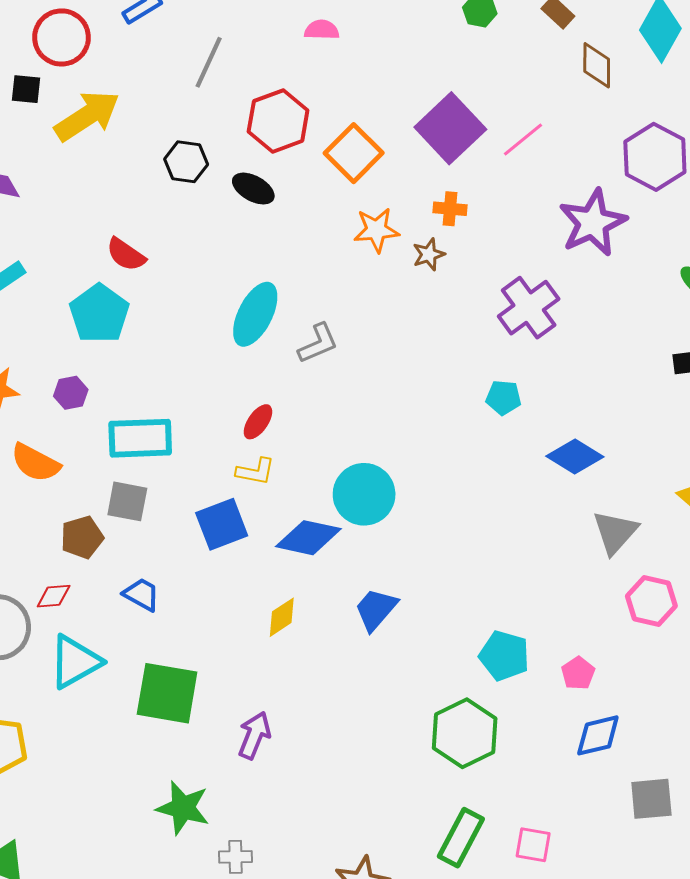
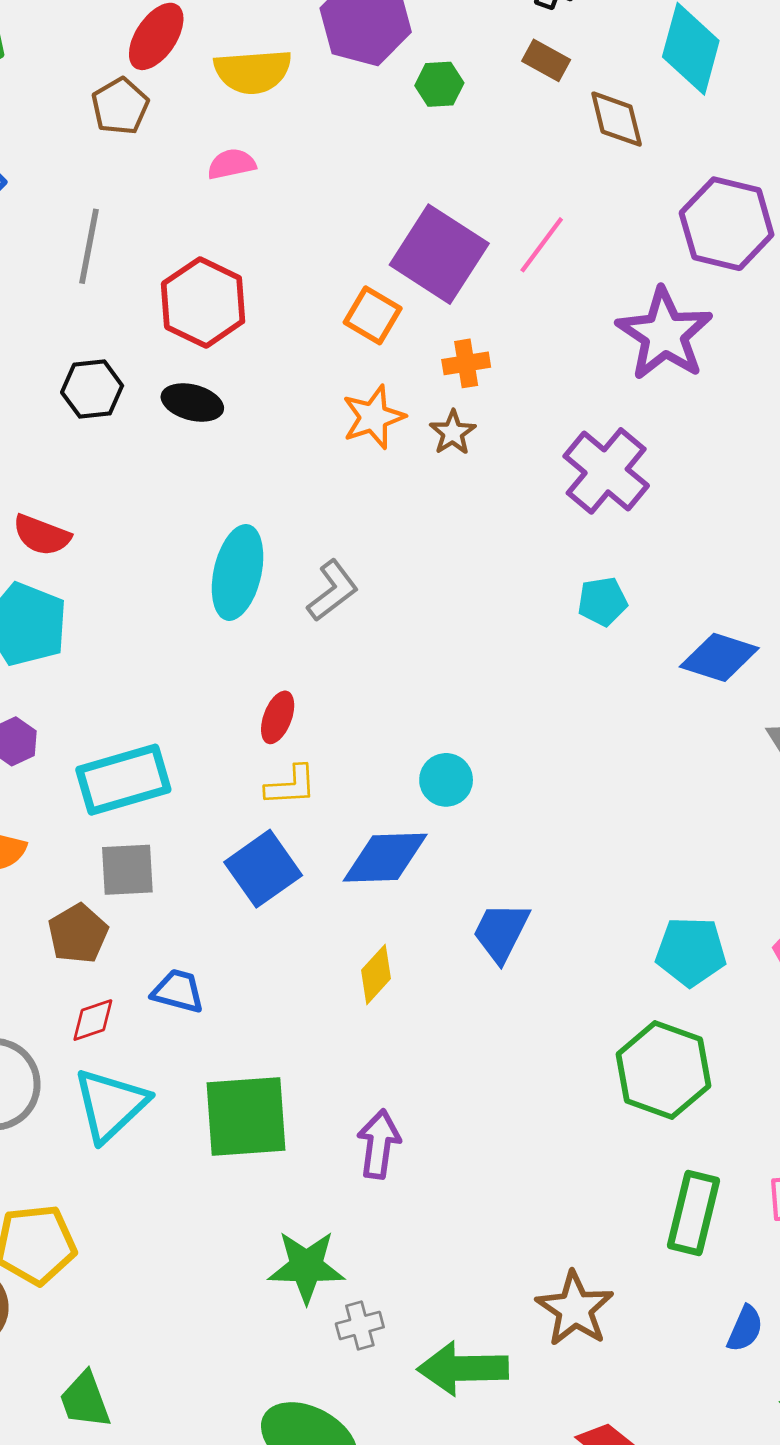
orange square: (354, 153) -> (373, 315), moved, size x0.7
cyan circle: (364, 494) -> (446, 780), size x0.6
red diamond: (54, 596) -> (93, 1020), moved
gray cross: (236, 857) -> (360, 1325), moved

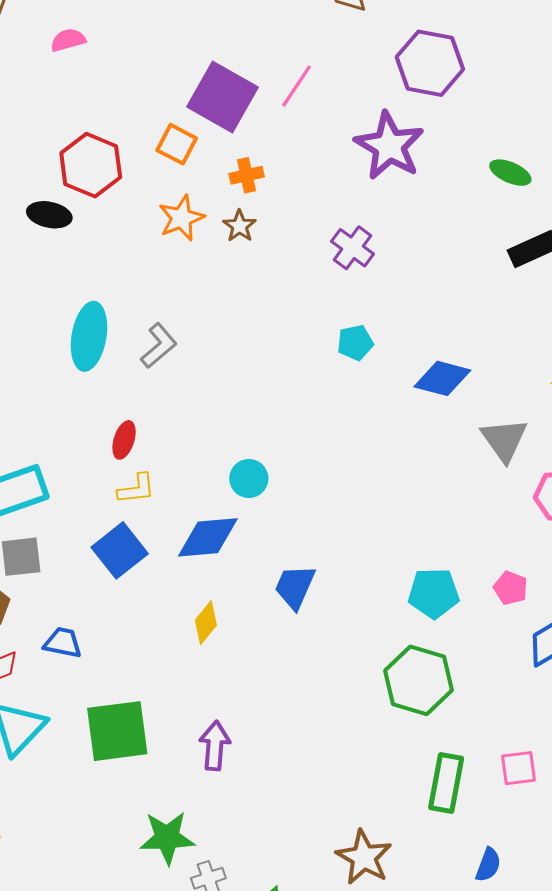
red hexagon: (203, 302) -> (91, 165), moved
purple cross: (606, 471) -> (353, 248), size x0.7

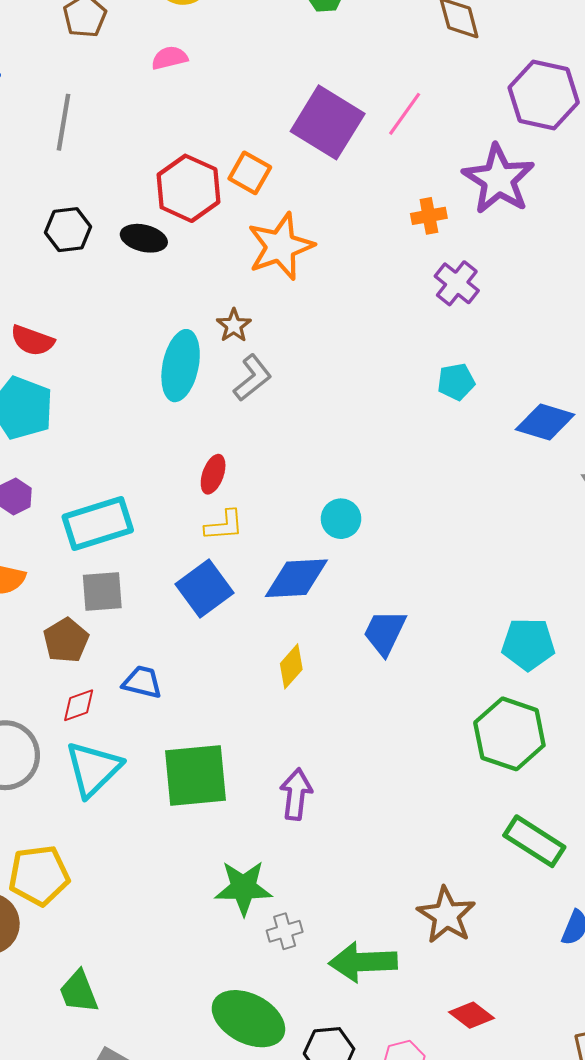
orange square: (177, 144) -> (250, 173), moved
orange cross: (247, 175) -> (429, 216), moved
orange star: (181, 218) -> (281, 246), size x1.4
brown star: (240, 226) -> (234, 325), moved
green rectangle: (446, 783) -> (534, 841), turned -70

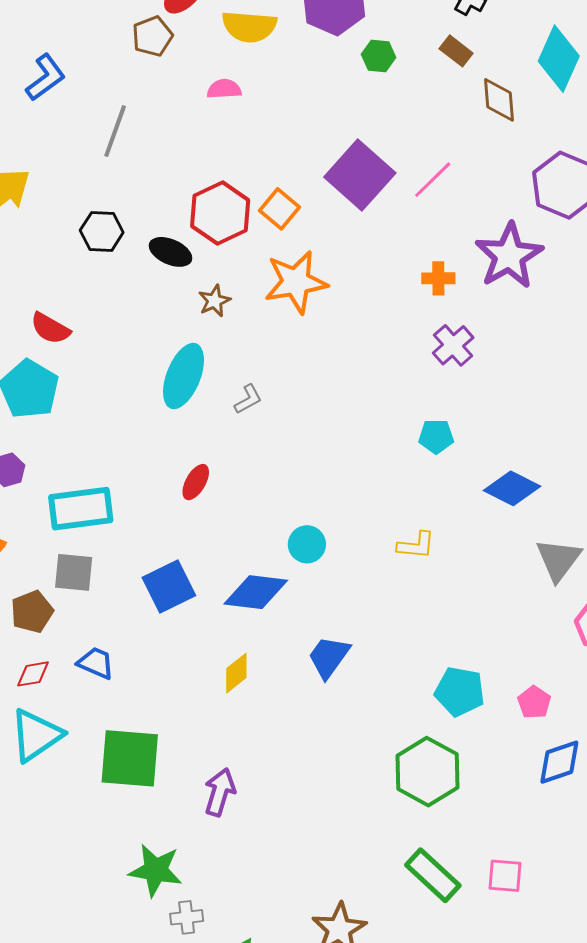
brown star: (234, 325) -> (214, 301), moved
gray L-shape: (252, 378) -> (248, 399), size x0.7
yellow L-shape: (224, 525) -> (416, 545), moved

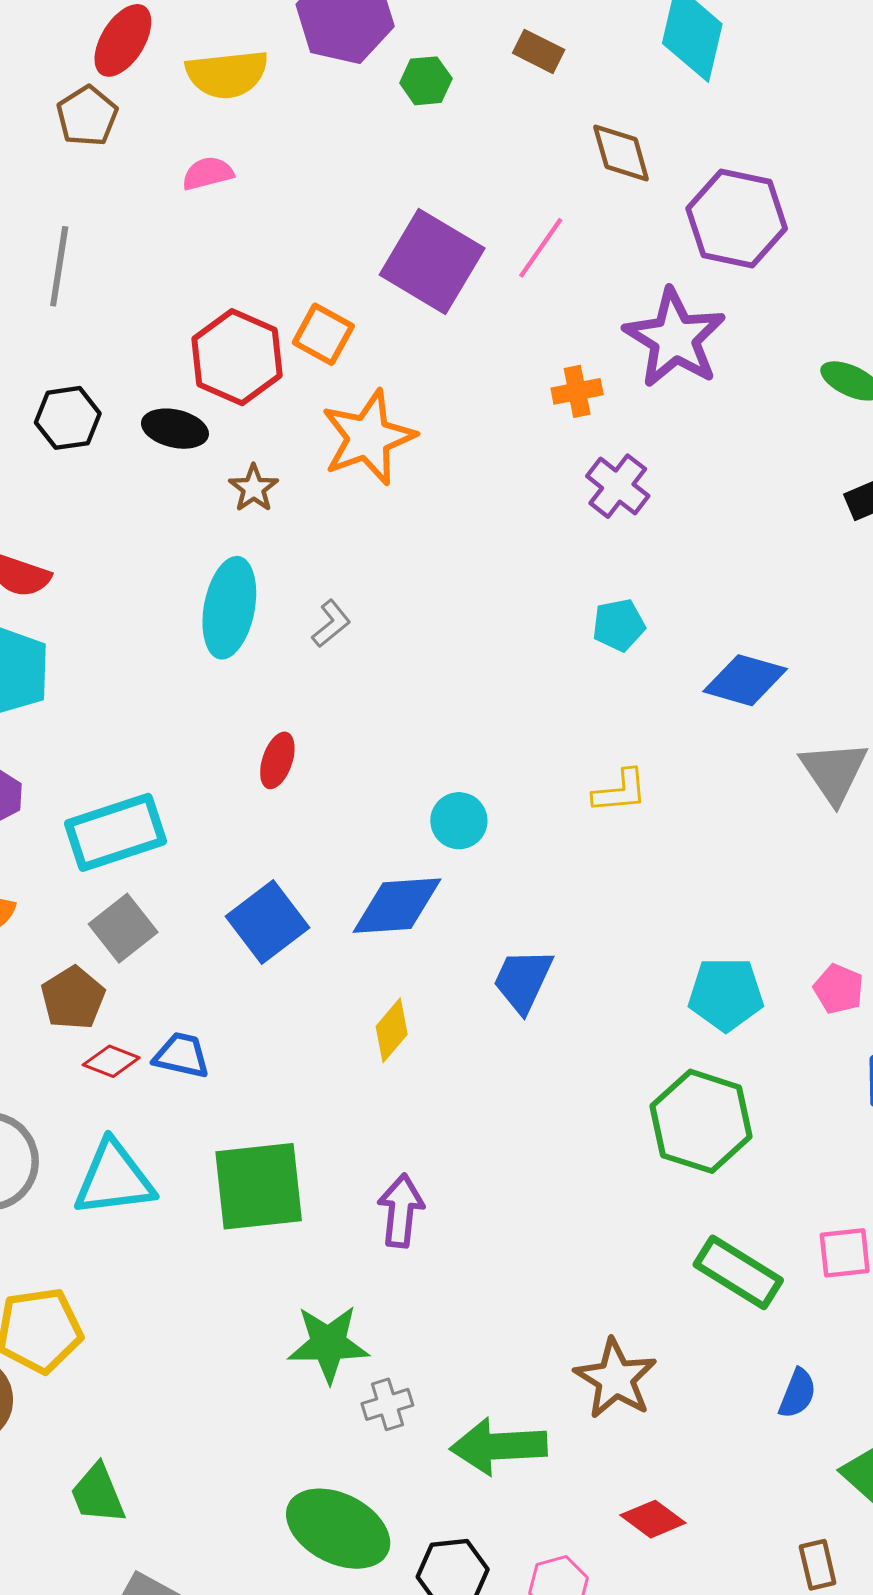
brown diamond: (499, 100) -> (621, 153), moved
gray square: (74, 572) -> (123, 928), turned -33
red diamond: (33, 674) -> (111, 1061), moved, turned 42
cyan triangle: (36, 735) -> (114, 1179), turned 38

